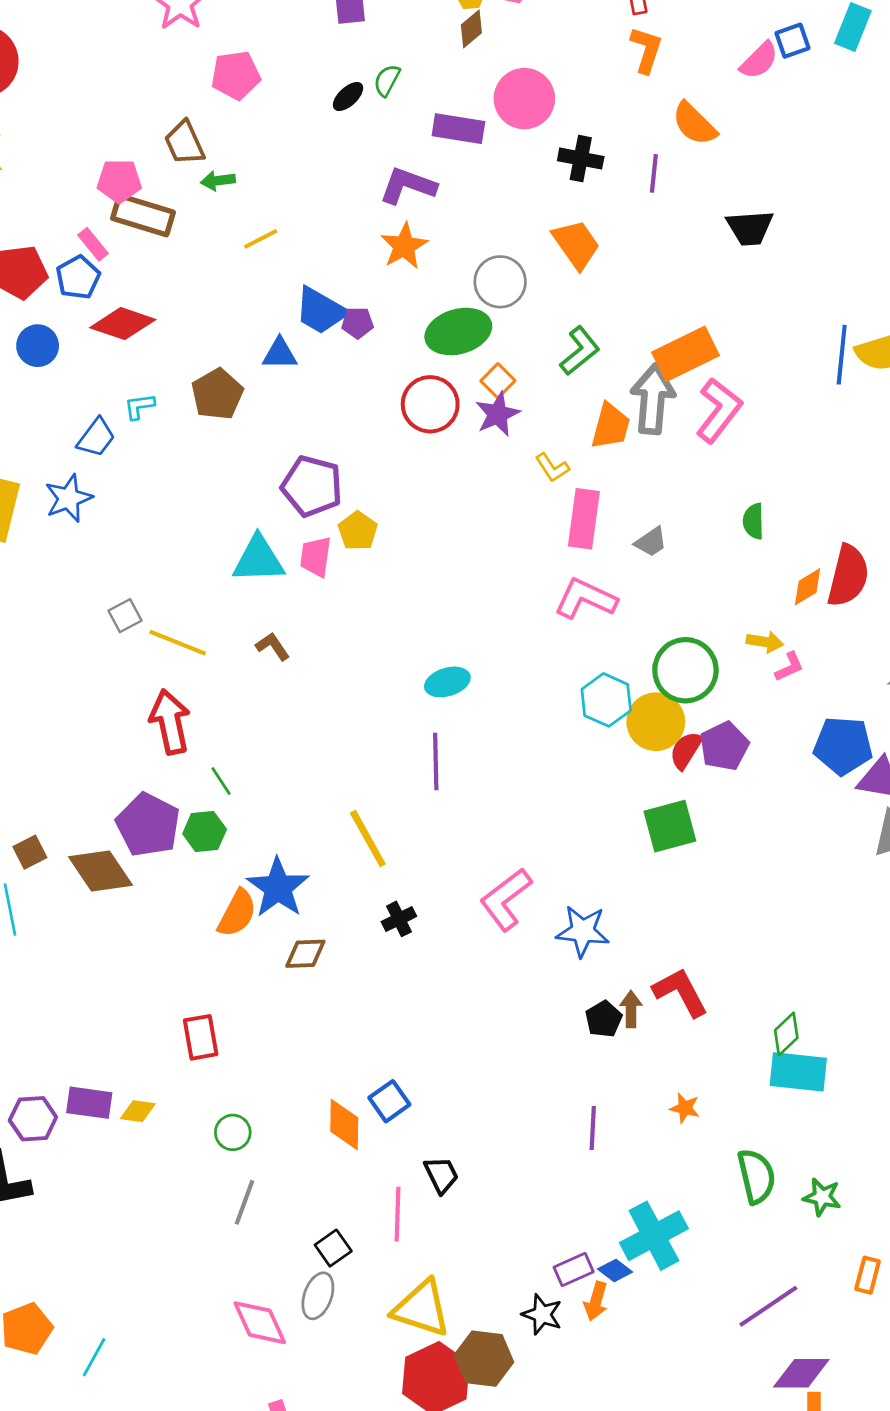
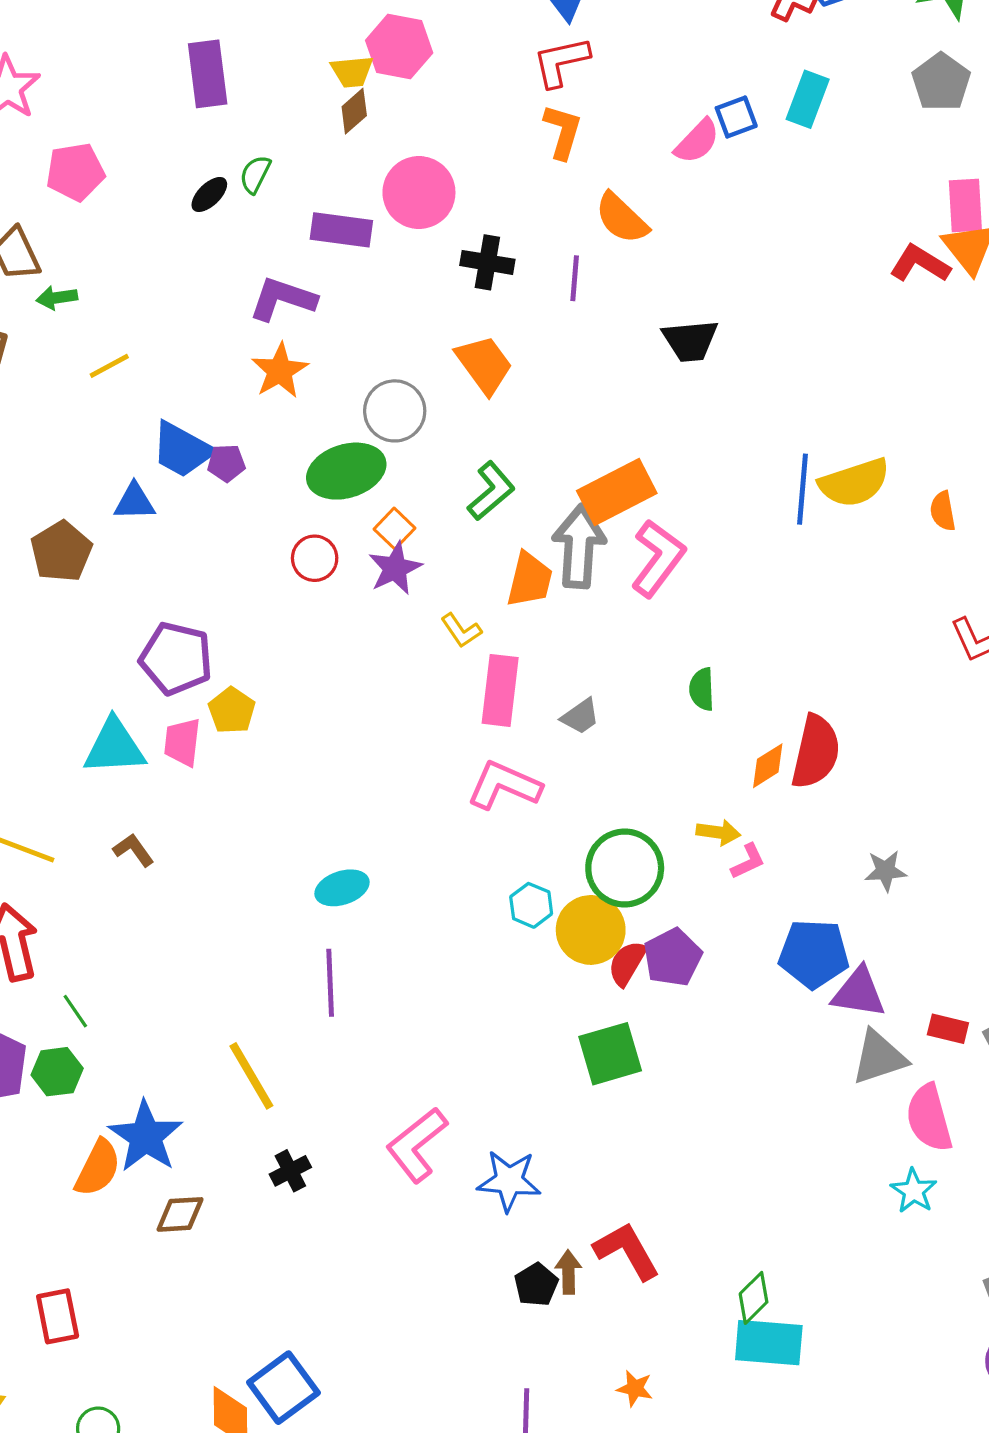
red circle: (430, 404) -> (315, 558), size x0.7
cyan hexagon: (606, 700) -> (531, 905), size x0.7
blue square: (389, 1101) -> (283, 1388), size x1.4

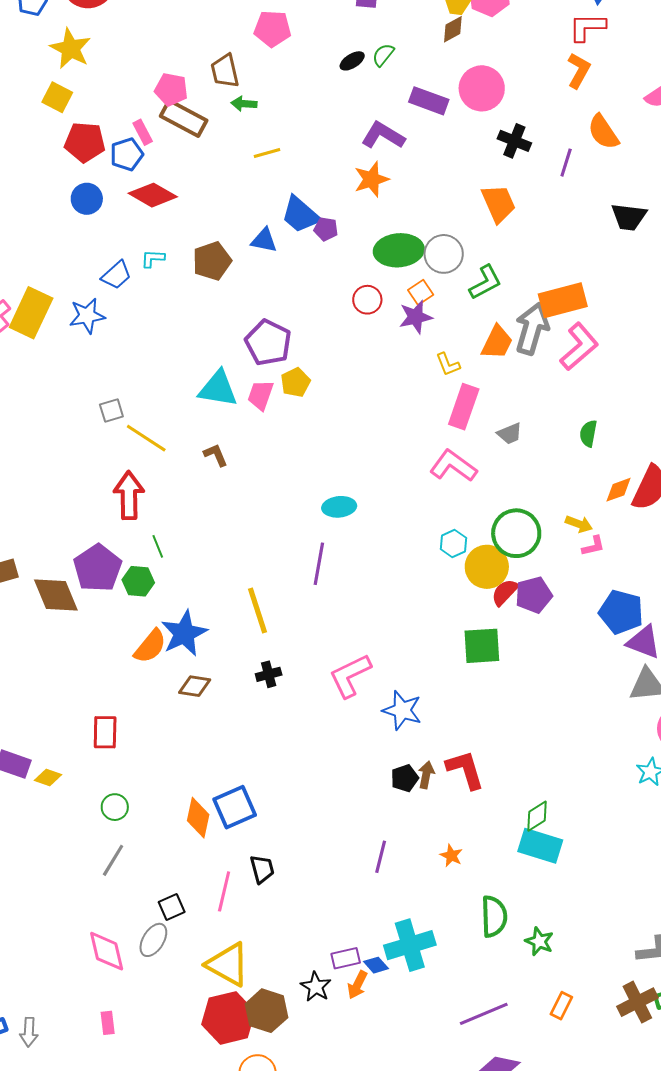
gray circle: (395, 411) -> (444, 254), moved

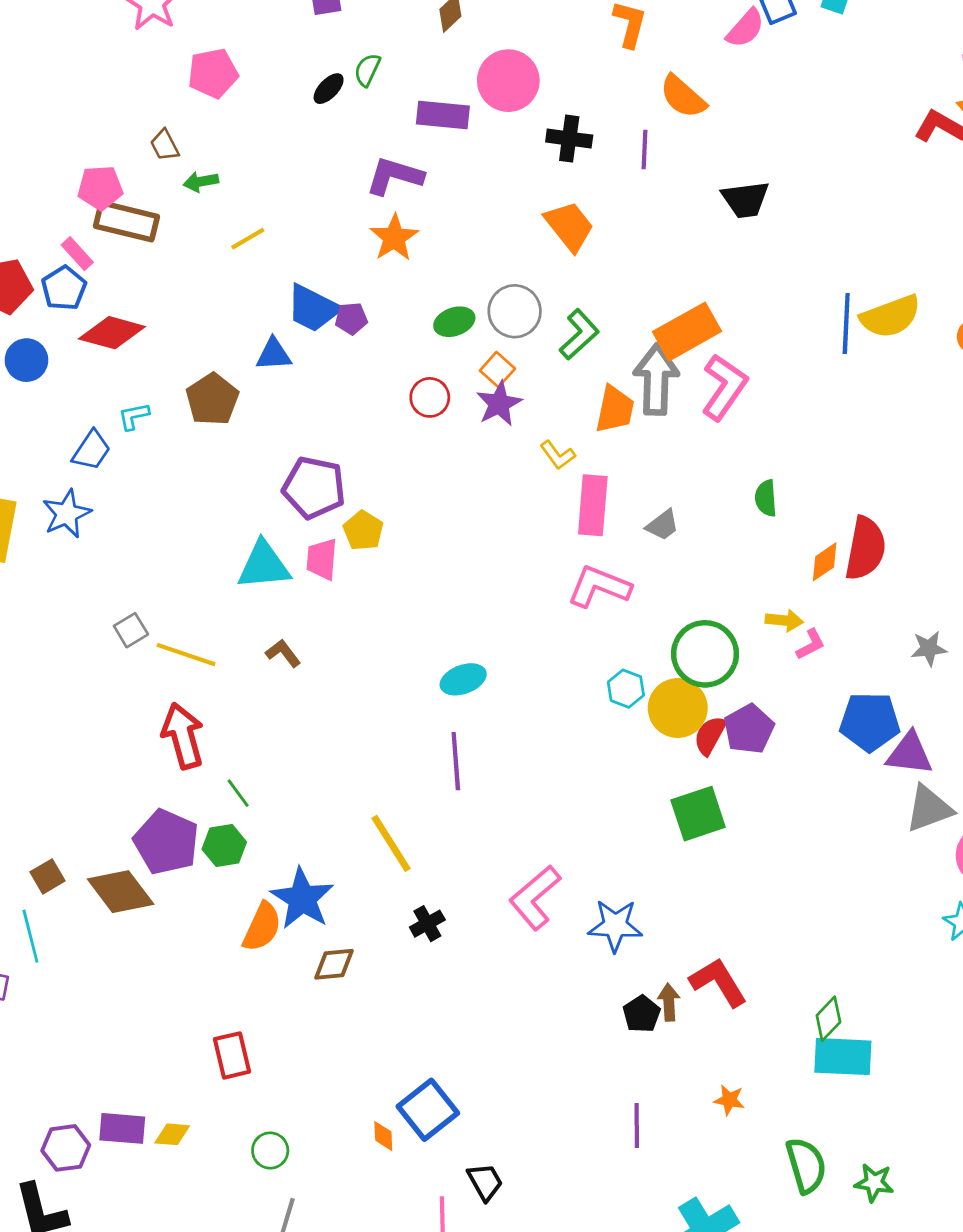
brown trapezoid: (225, 71) -> (165, 145), size x0.7
green ellipse: (399, 250) -> (454, 322), size x0.6
orange diamond: (198, 818) -> (383, 1136), size x0.6

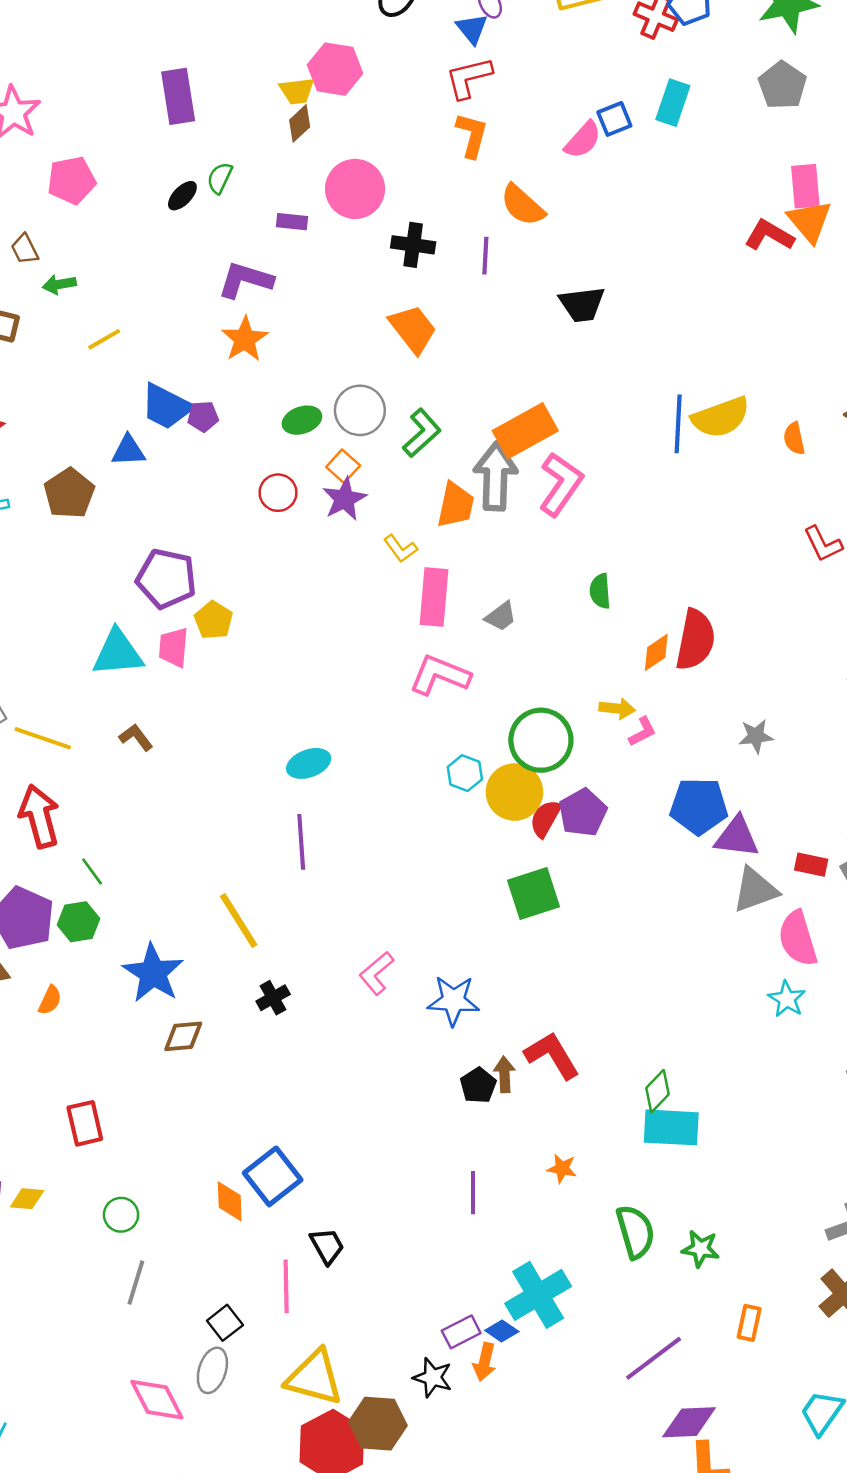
purple rectangle: (443, 115) -> (292, 222), size x0.6
pink L-shape: (535, 897) -> (376, 973), size x0.7
orange semicircle: (262, 927) -> (50, 1000), moved, size x0.6
orange diamond: (383, 1136) -> (230, 1201), size x1.4

